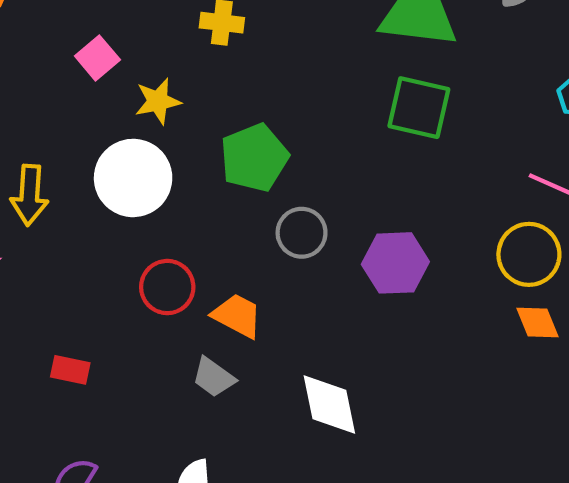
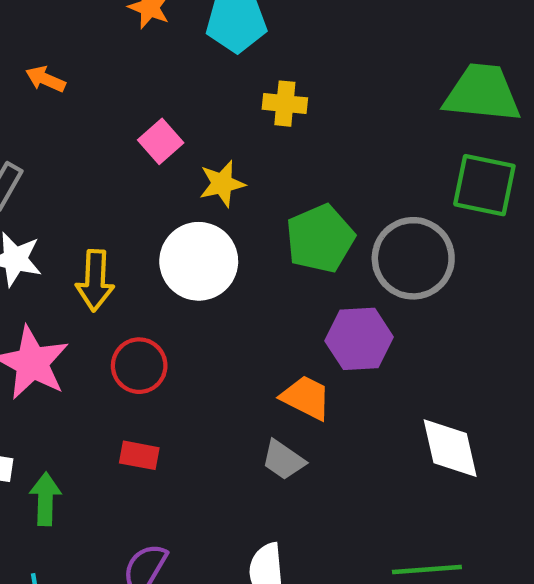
gray circle: (302, 233) -> (413, 258), moved, size x1.6
purple hexagon: (395, 263) -> (359, 339), moved
red circle: (167, 287) -> (139, 366), moved
white diamond: (329, 405) -> (450, 448), moved

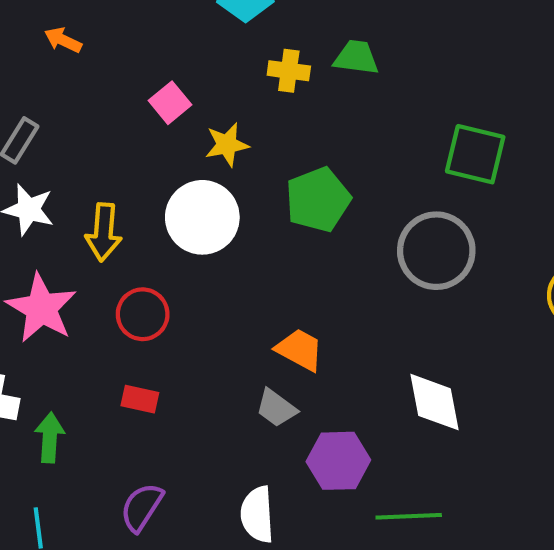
green trapezoid: (482, 93) -> (356, 57), moved, size x0.6
gray circle: (413, 258) -> (436, 251), moved
purple hexagon: (359, 339) -> (338, 461), moved

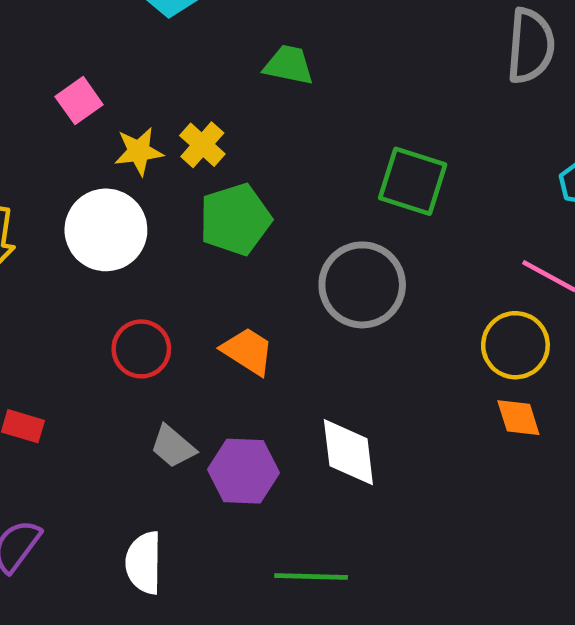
yellow cross: (289, 71) -> (202, 145), moved, turned 30
red circle: (143, 314) -> (141, 349), moved
orange trapezoid: (300, 350) -> (248, 351), moved
purple hexagon: (338, 461) -> (243, 471), moved

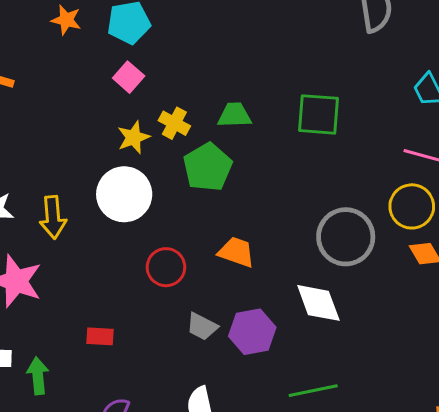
green trapezoid: (289, 65) -> (234, 115), moved
pink square: (79, 101) -> (129, 77), moved
gray circle: (362, 285) -> (346, 237), moved

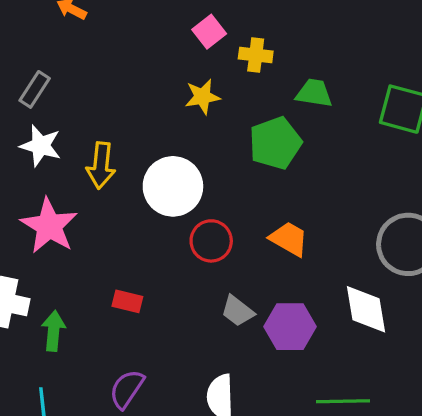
yellow cross: (174, 123) -> (256, 55), moved, turned -32
white circle: (124, 194) -> (173, 186), moved

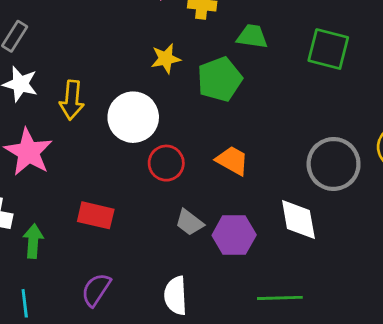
yellow star: (202, 97) -> (166, 59), moved
red rectangle: (127, 301) -> (96, 215), size x1.4

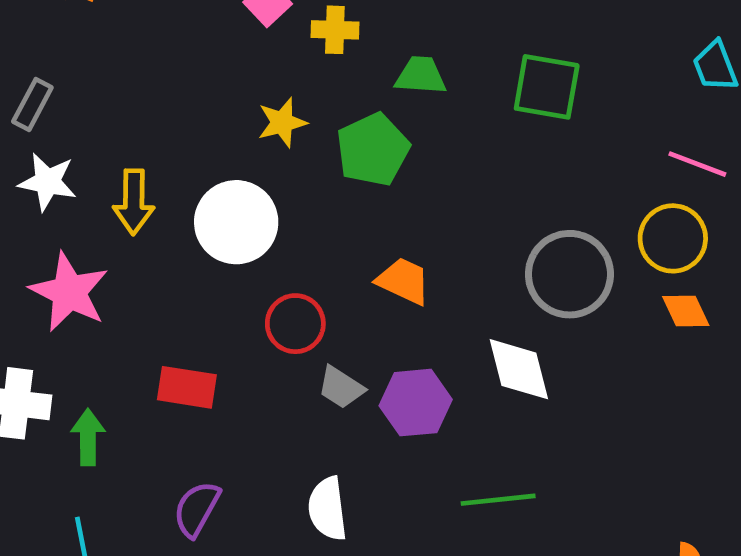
red circle: (166, 163) -> (295, 324), moved

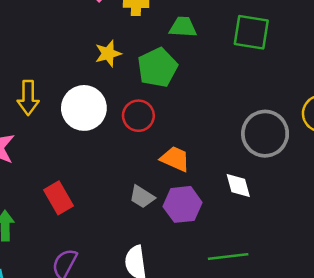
orange trapezoid: (403, 281) -> (175, 159), moved
red circle: (295, 324) -> (138, 116), moved
white diamond: (519, 369) -> (238, 186), size x0.7
red rectangle: (187, 387) -> (58, 198), turned 52

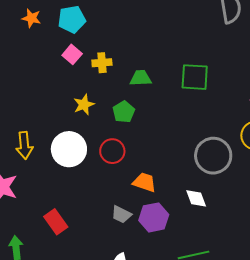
green pentagon: (157, 68) -> (124, 112), size x0.7

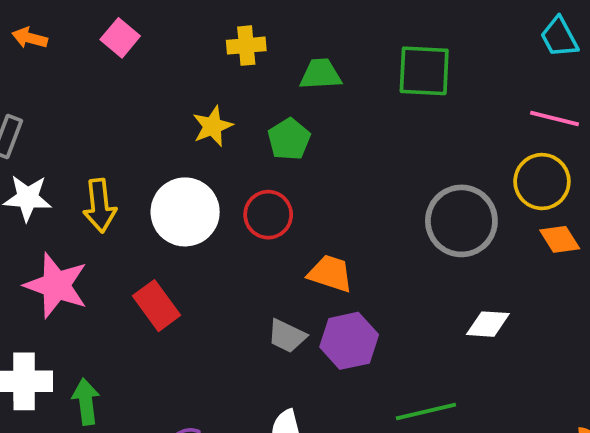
pink square: (72, 54) -> (120, 38), moved
white diamond: (196, 198) -> (488, 324), moved, turned -65
red rectangle: (56, 222) -> (157, 306), moved

